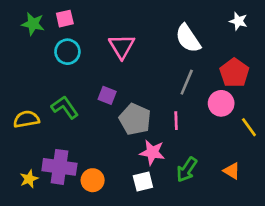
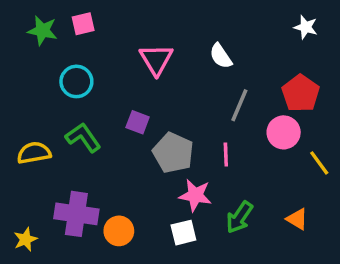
white semicircle: (188, 38) -> (221, 56), moved, size x0.7
cyan circle: (67, 52) -> (76, 81), moved
yellow star: (29, 179) -> (25, 239), moved

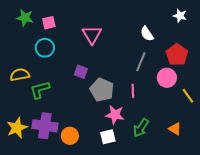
pink square: (83, 24) -> (49, 23), moved
white semicircle: (221, 56) -> (147, 34), moved
green L-shape: (83, 138) -> (40, 90), moved, turned -70
yellow semicircle: (34, 153) -> (20, 75), moved
yellow star: (25, 239) -> (17, 128), moved, size x1.5

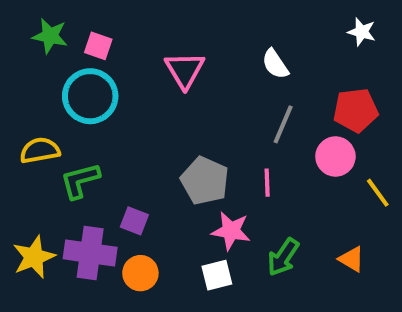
pink square: (49, 23) -> (98, 46), turned 32
white semicircle: (147, 34) -> (275, 64), moved
cyan circle: (45, 48) -> (90, 96), size x1.4
red pentagon: (177, 55) -> (356, 110), turned 30
purple square: (81, 72) -> (134, 221), moved

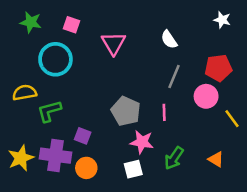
pink square: (98, 46) -> (71, 25), moved

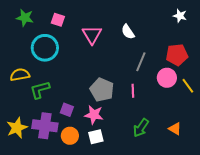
white semicircle: (169, 40) -> (128, 32), moved
yellow line: (232, 119) -> (188, 86), moved
pink star: (142, 142) -> (94, 115), moved
white square: (133, 169) -> (96, 137), moved

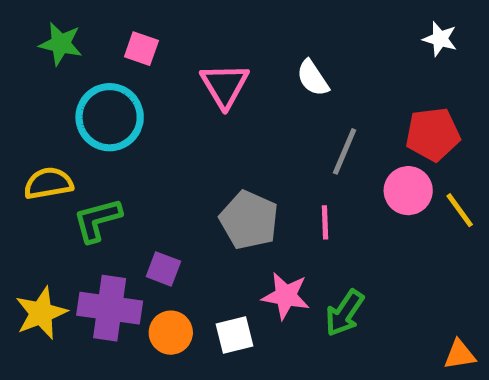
pink star: (94, 115) -> (286, 296), moved
orange triangle: (175, 129) -> (460, 355), moved, turned -40

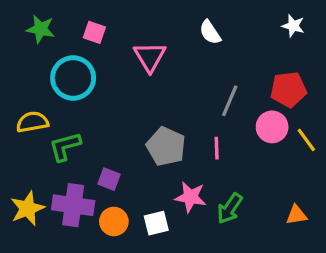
white semicircle: (313, 78) -> (210, 32), moved
orange triangle: (460, 355) -> (297, 215), moved

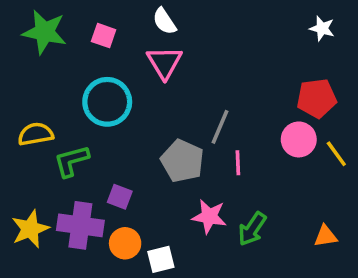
green star: (41, 29) -> (45, 32), size x1.4
white semicircle: (210, 32) -> (164, 21), moved
cyan circle: (73, 78) -> (107, 102), moved
gray line: (230, 101) -> (220, 127), moved
white square: (156, 223) -> (161, 259), moved

